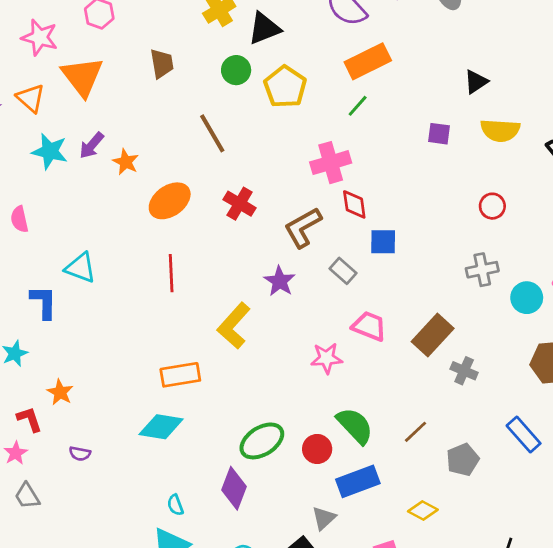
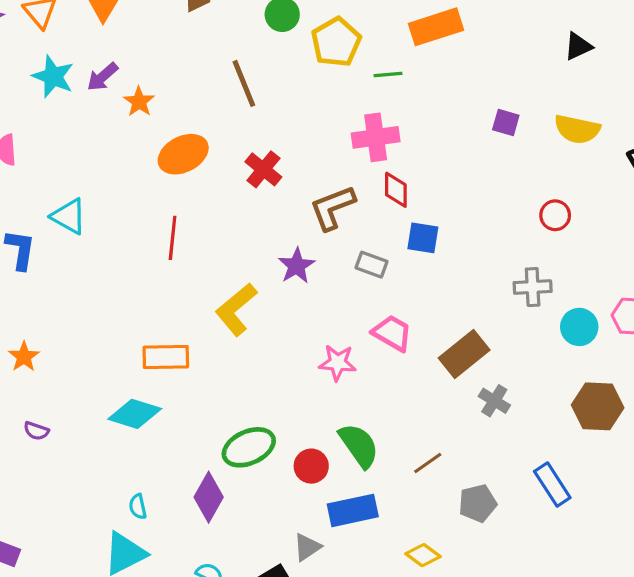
black triangle: (476, 82) -> (578, 46), moved
green line: (358, 106) -> (388, 74), moved, turned 35
gray rectangle: (343, 271) -> (372, 265), turned -30

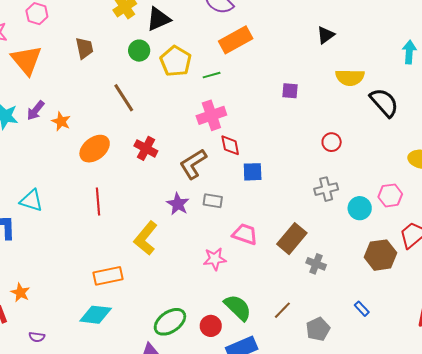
yellow semicircle: (577, 129) -> (350, 77), moved
gray rectangle: (372, 265) -> (213, 201), moved
blue rectangle: (552, 484) -> (362, 309), size x0.6

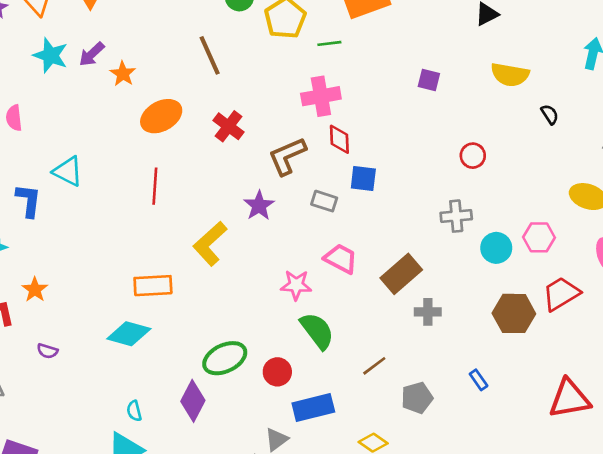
black semicircle: (384, 102) -> (550, 114), size x0.5
gray rectangle: (213, 201) -> (324, 201), moved
gray cross: (316, 264) -> (428, 312), turned -30
green semicircle: (238, 308) -> (317, 331), moved

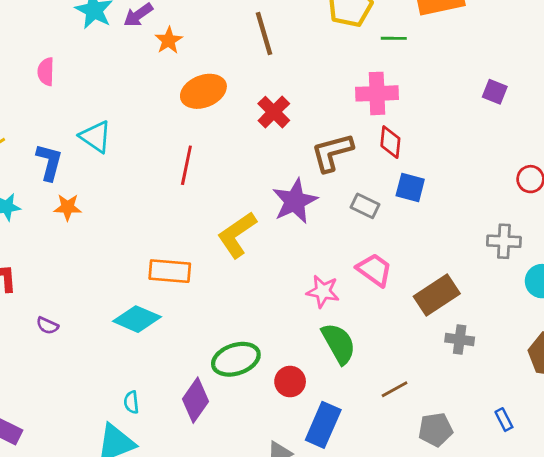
purple star: (259, 206) -> (295, 201), size x1.4
orange star: (35, 290) -> (68, 207), moved, turned 30
blue rectangle: (313, 408) -> (323, 425), turned -60

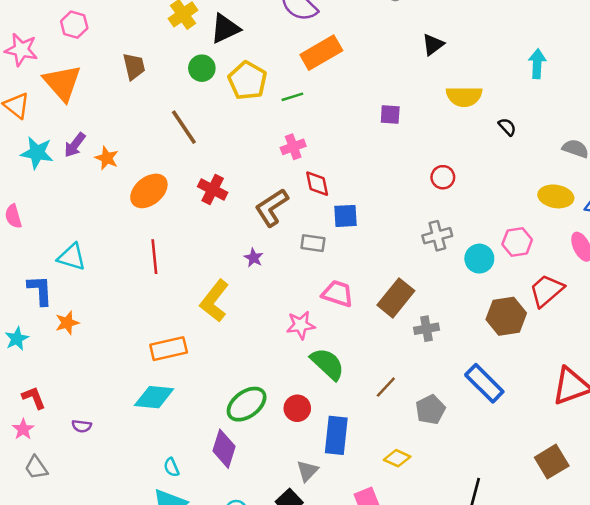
pink cross: (377, 93) -> (293, 147), size x0.7
purple star: (295, 201) -> (254, 258), size x0.5
blue rectangle: (504, 420) -> (484, 383), size x2.0

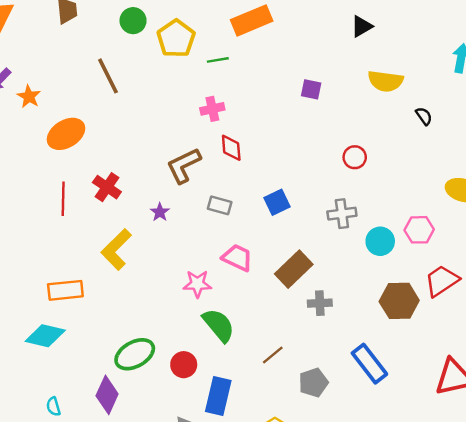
red cross: (213, 189) -> (107, 187), moved
blue square: (345, 216) -> (277, 202), moved, turned -30

